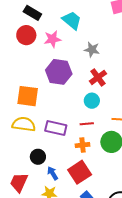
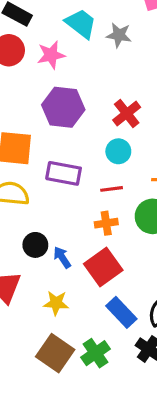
gray star: (92, 50) -> (119, 35), moved
purple rectangle: (56, 128) -> (64, 173), moved
blue arrow: (53, 173) -> (62, 257), moved

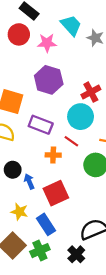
cyan circle: (118, 151) -> (81, 117), size x1.5
red line: (112, 189) -> (71, 141), turned 32
orange cross: (106, 223) -> (53, 155), moved
blue rectangle: (121, 312) -> (46, 224), moved

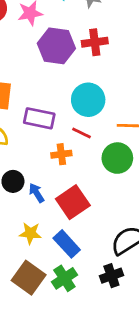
purple hexagon: (49, 80) -> (56, 46), moved
red cross: (91, 92) -> (95, 42), moved, turned 30
black cross: (76, 254) -> (111, 276), turned 35

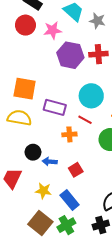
blue arrow: (37, 193) -> (50, 162), turned -56
red square: (73, 202) -> (76, 170), size x0.6

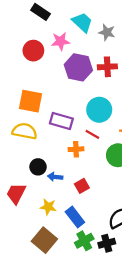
red circle: (25, 25) -> (33, 51), moved
green cross: (66, 225) -> (84, 241), moved

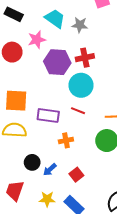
cyan circle: (99, 110) -> (81, 85), moved
red line: (92, 134) -> (78, 111), moved
blue arrow: (55, 177) -> (50, 170), turned -40

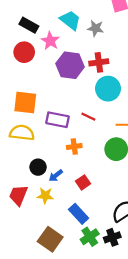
black rectangle: (14, 14) -> (29, 25), moved
pink star: (37, 40) -> (50, 41), turned -30
cyan circle: (81, 85) -> (108, 89), moved
yellow star: (47, 199) -> (45, 196), moved

